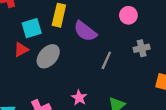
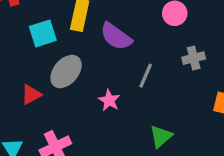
red triangle: (21, 49) -> (31, 95), moved
pink star: (79, 98) -> (109, 100), moved

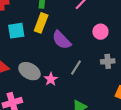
gray ellipse: (66, 72) -> (29, 71), moved, turned 70

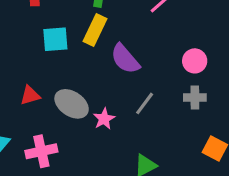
pink circle: (100, 32) -> (195, 61), moved

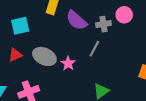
cyan square: (55, 39) -> (20, 26), moved
gray cross: (195, 98) -> (103, 24), moved

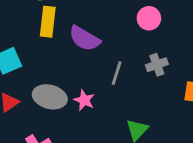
gray cross: (103, 24) -> (157, 65), moved

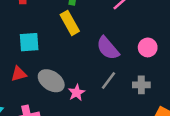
yellow rectangle: (48, 22) -> (70, 23), turned -55
purple semicircle: (85, 38) -> (108, 48), moved

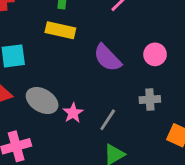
yellow rectangle: (70, 23) -> (60, 30), turned -45
gray line: (108, 81) -> (108, 120), moved

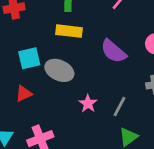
gray ellipse: (42, 101) -> (59, 70), moved

